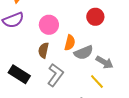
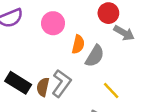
brown semicircle: (44, 50) -> (43, 87), moved
gray semicircle: (84, 53) -> (95, 56), turned -36
gray arrow: (104, 62) -> (124, 33), moved

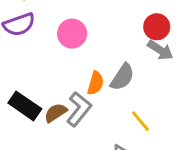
red circle: (108, 13) -> (157, 27), moved
orange semicircle: (78, 44) -> (95, 83), moved
brown semicircle: (43, 87) -> (56, 113), turned 42

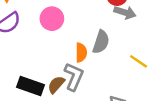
yellow line: (141, 121) -> (139, 61), moved

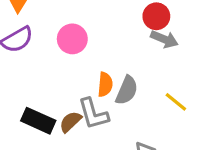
gray semicircle: (101, 42) -> (127, 90), moved
gray L-shape: (74, 77) -> (93, 114), turned 136

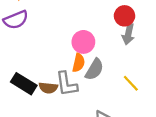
pink circle: (72, 39) -> (83, 42), moved
gray arrow: (164, 39) -> (128, 34), turned 72
brown semicircle: (70, 122) -> (48, 88), turned -138

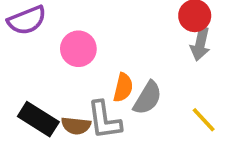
pink circle: (83, 42) -> (78, 49), moved

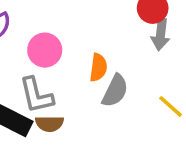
orange semicircle: (123, 88) -> (98, 67), moved
gray L-shape: (104, 120) -> (36, 95), moved

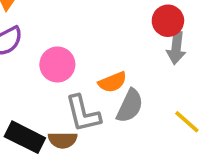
orange semicircle: (98, 67) -> (113, 82), turned 60
gray L-shape: (36, 95) -> (83, 114), moved

